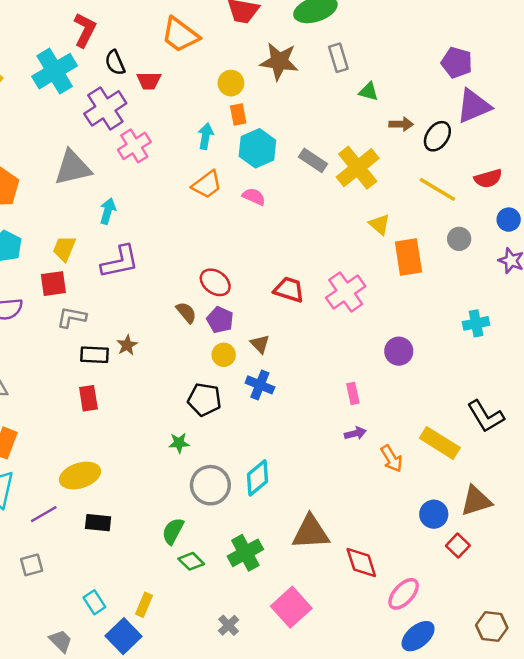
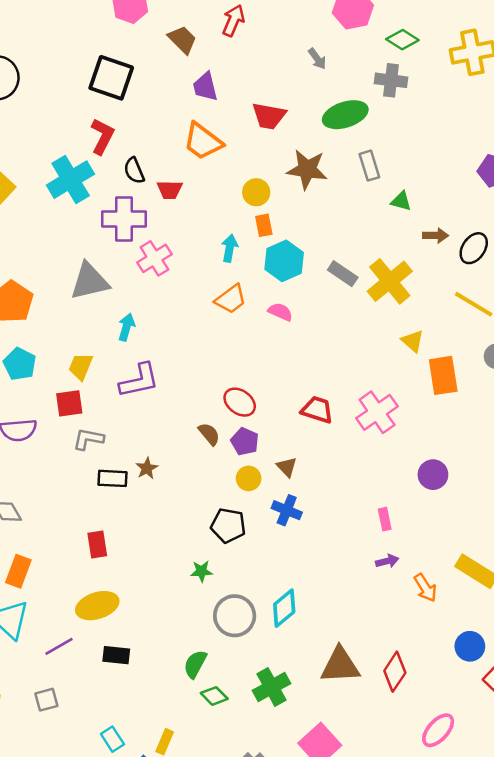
purple cross: (105, 108) -> (124, 219), turned 33
red rectangle: (88, 398) -> (97, 545), moved
red diamond: (361, 562) -> (395, 672), moved, turned 51

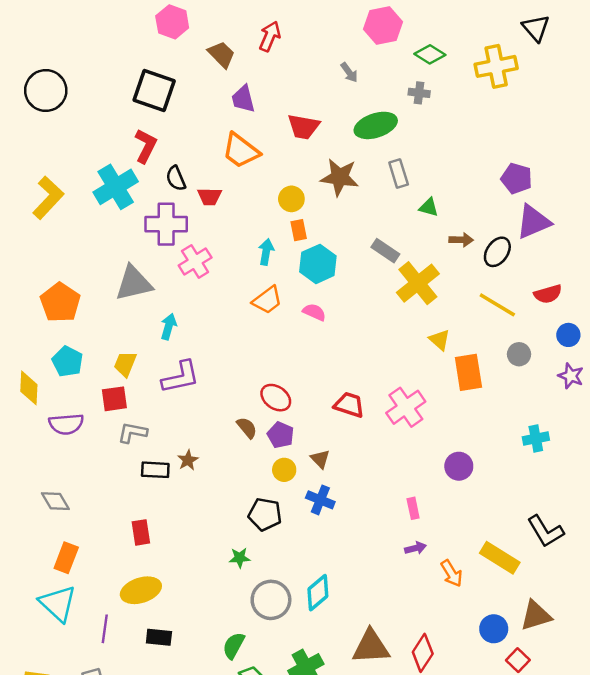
gray cross: (391, 80) -> (419, 93), size x0.7
gray rectangle: (343, 274) -> (385, 251), moved
purple line: (59, 646) -> (105, 629), turned -52

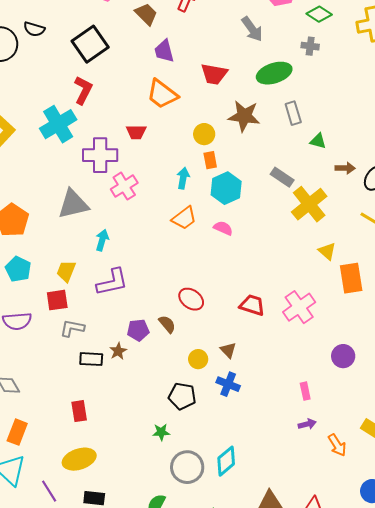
gray arrow: (349, 72) -> (252, 29), size x1.5
black square: (154, 91) -> (90, 44), turned 36
black semicircle: (176, 178) -> (34, 29), moved, turned -50
purple pentagon: (281, 435) -> (138, 330), moved, turned -30
purple line: (105, 629) -> (49, 491), turned -40

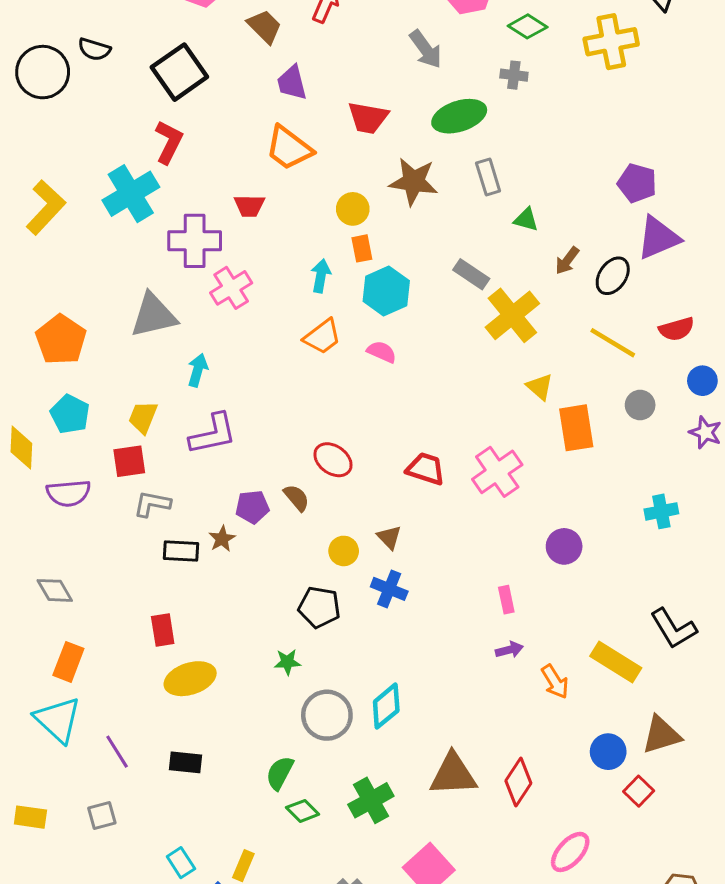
brown arrow: (345, 168) -> (567, 261), turned 126
yellow ellipse: (79, 459) -> (190, 679), moved

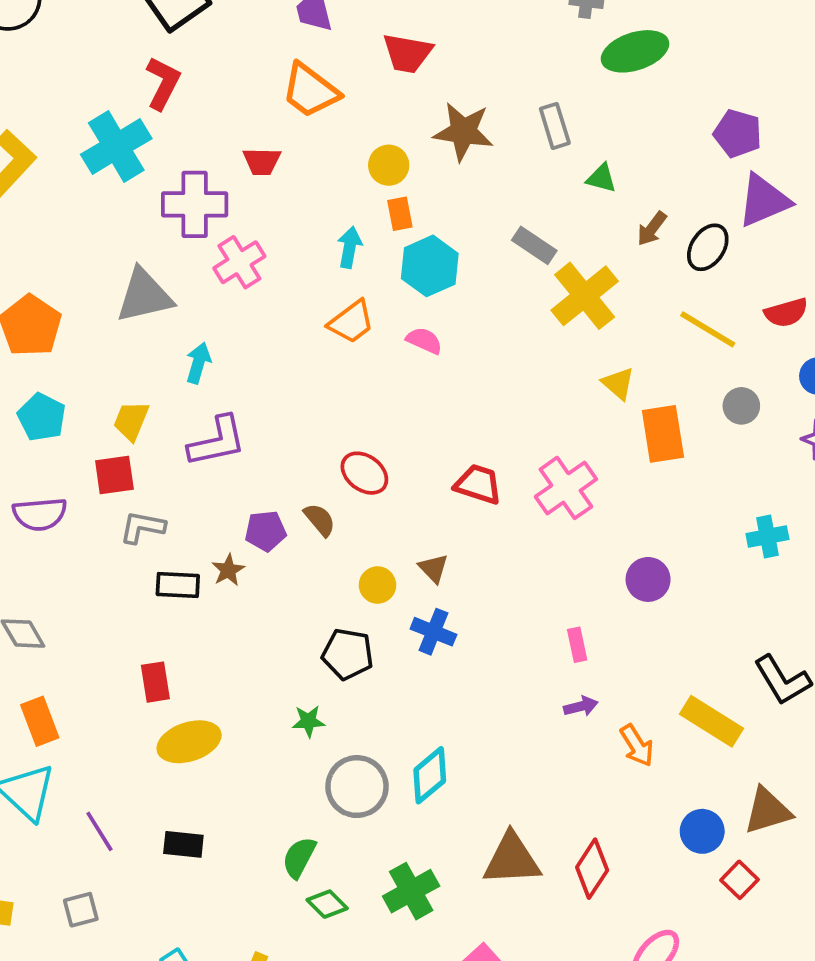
green ellipse: (459, 116) -> (635, 51), moved
orange rectangle: (68, 662) -> (40, 721), turned -42

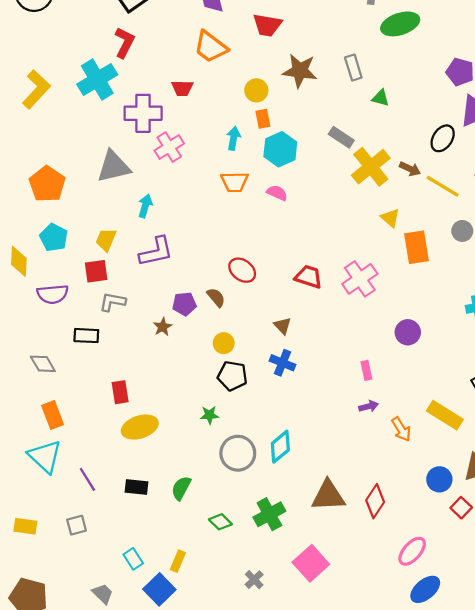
brown arrow: (652, 229) -> (410, 169), moved, turned -102
orange trapezoid: (351, 322) -> (235, 182), turned 36
black rectangle: (178, 585) -> (86, 336), moved
yellow circle: (377, 585) -> (224, 343), moved
green semicircle: (299, 857) -> (181, 488), moved

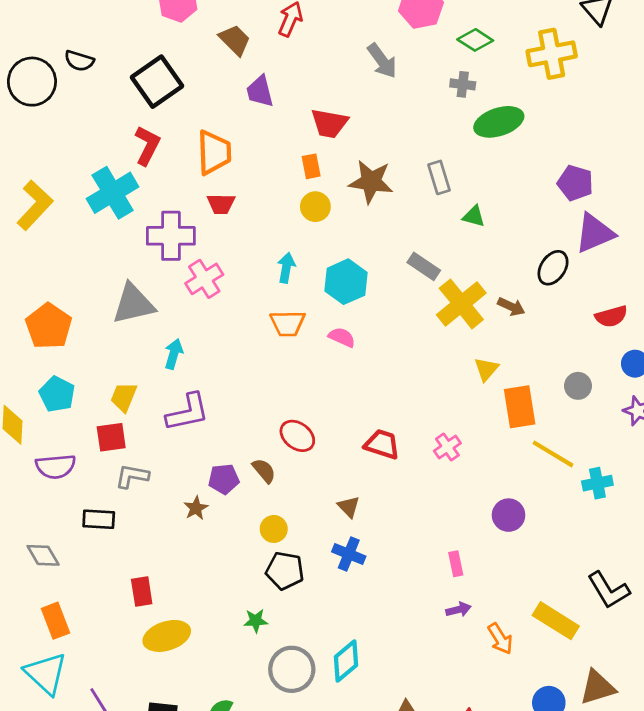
orange trapezoid: (211, 47) -> (214, 152), moved, turned -129
orange rectangle: (263, 119) -> (311, 166), moved
yellow line: (443, 186) -> (553, 454), moved
yellow triangle: (390, 218) -> (486, 369), turned 30
pink cross: (360, 279) -> (447, 447), size x0.6

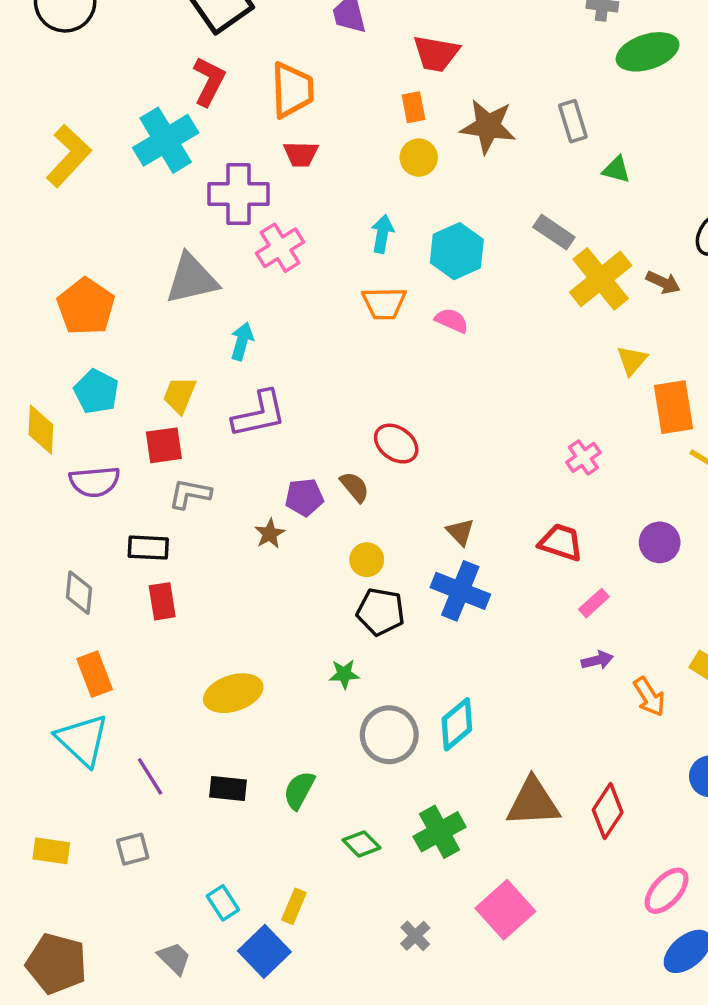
red trapezoid: (382, 444) -> (561, 542), moved
blue cross: (349, 554) -> (460, 591), size x1.4
gray diamond: (43, 555) -> (79, 593), turned 36
pink rectangle: (456, 564) -> (594, 603), turned 60
red rectangle: (142, 592) -> (162, 601), moved

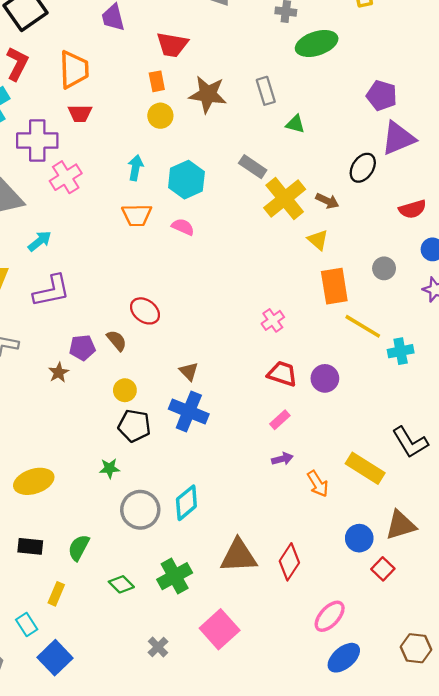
cyan arrow: (242, 341) -> (40, 241), turned 35
yellow triangle: (632, 360) -> (318, 240), moved, turned -30
red trapezoid: (561, 542) -> (282, 374), moved
yellow rectangle: (294, 906) -> (56, 594), moved

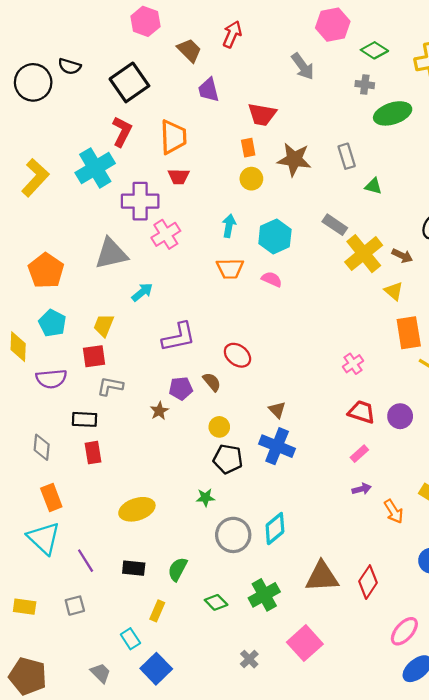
purple L-shape: (52, 291) -> (179, 337), moved

